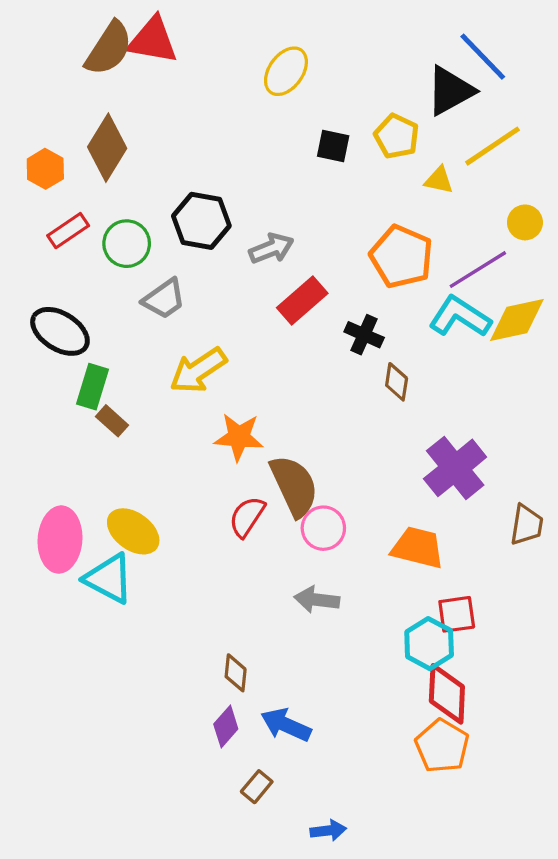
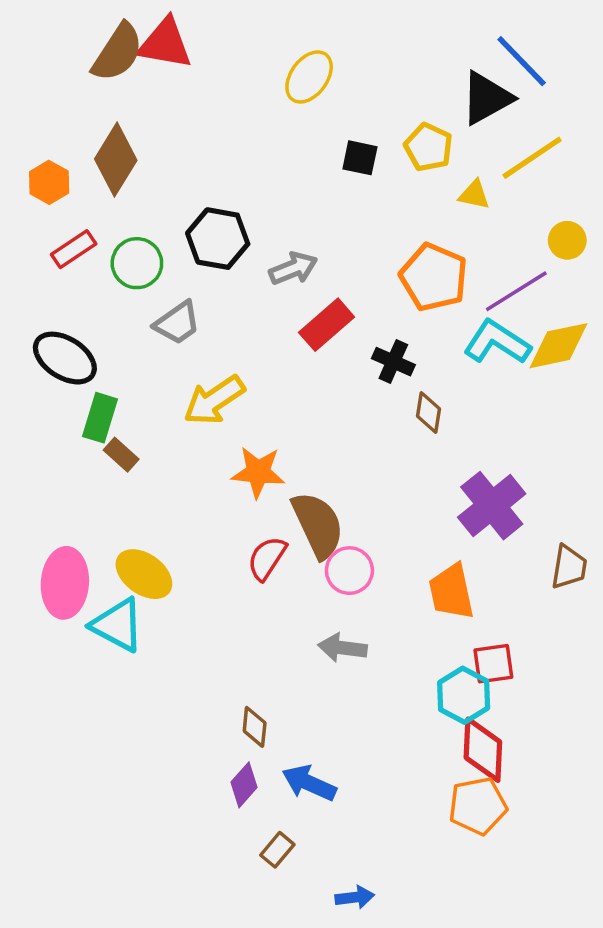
orange trapezoid: (418, 548) -> (451, 592), turned -116
orange pentagon: (442, 746) -> (478, 806), turned 30

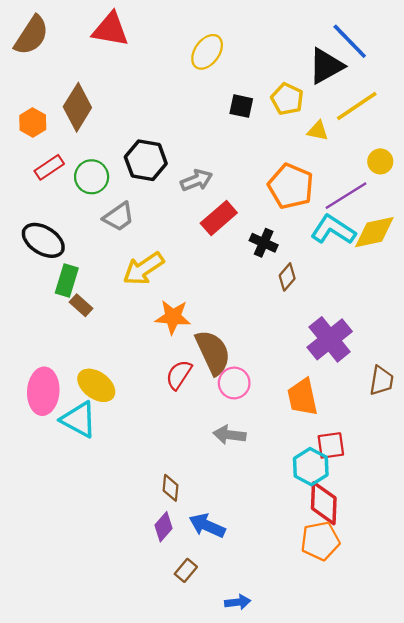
brown semicircle: (118, 52) -> (31, 35), moved
brown diamond: (428, 412) -> (287, 277), turned 32

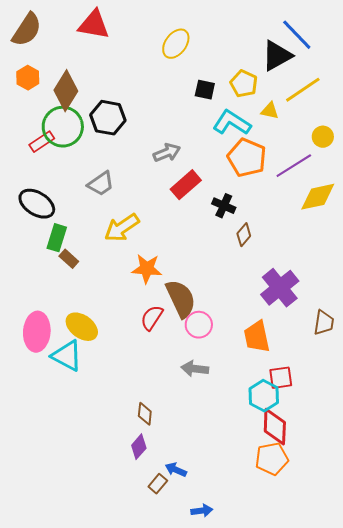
orange hexagon: (33, 123) -> (28, 78), moved
black hexagon: (146, 160) -> (108, 118), moved
green circle: (92, 177) -> (63, 127), moved, size x1.4
cyan L-shape: (333, 230) -> (232, 123), moved
blue arrow: (207, 526) -> (176, 470), moved, size x0.7

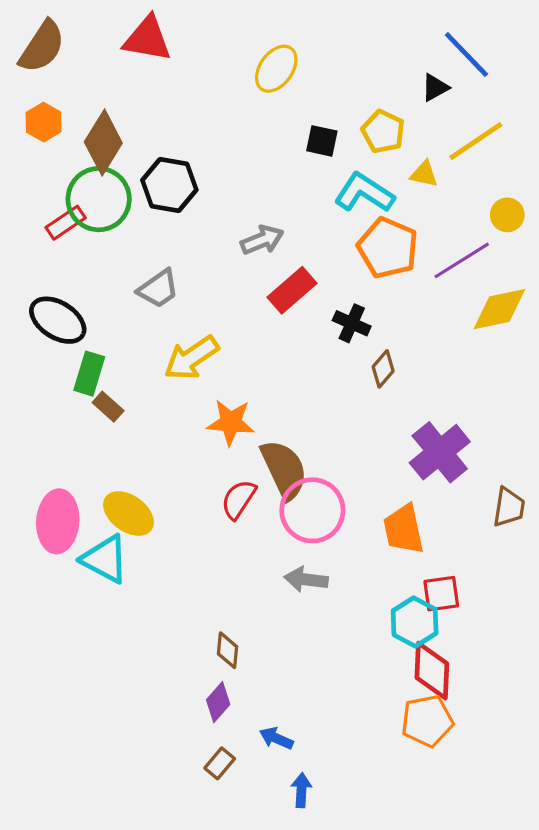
black triangle: (277, 56) -> (435, 88), size x0.6
pink circle: (199, 325) -> (312, 510), size x1.5
brown rectangle: (158, 484) -> (220, 763), moved
blue arrow: (202, 511) -> (301, 790), moved, turned -80

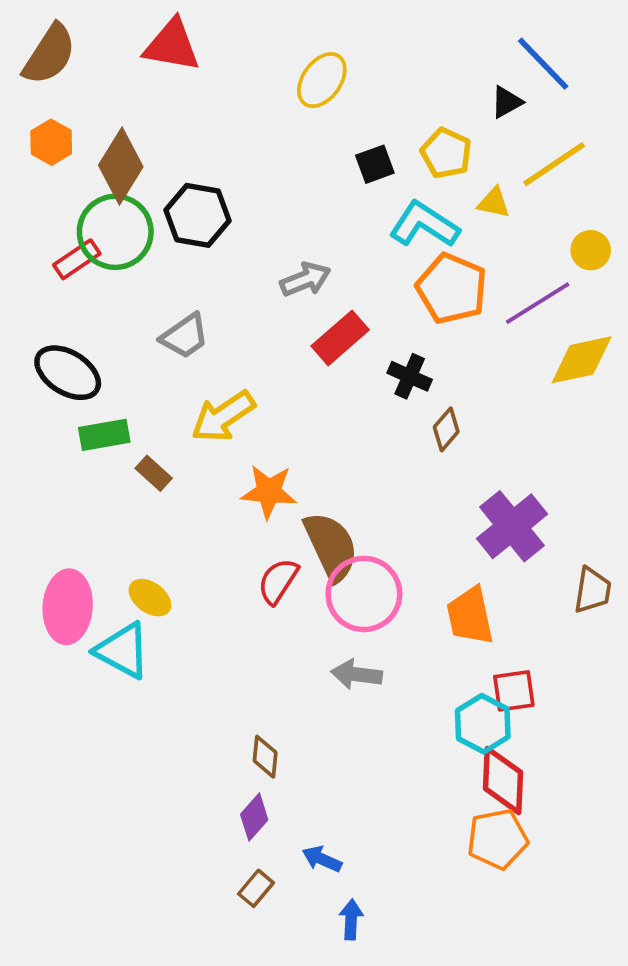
black square: (322, 141) -> (375, 164), turned -32
green rectangle: (89, 374) -> (104, 435), turned 63
brown rectangle: (108, 407) -> (154, 473), moved
yellow ellipse: (128, 513) -> (150, 598), size x0.7

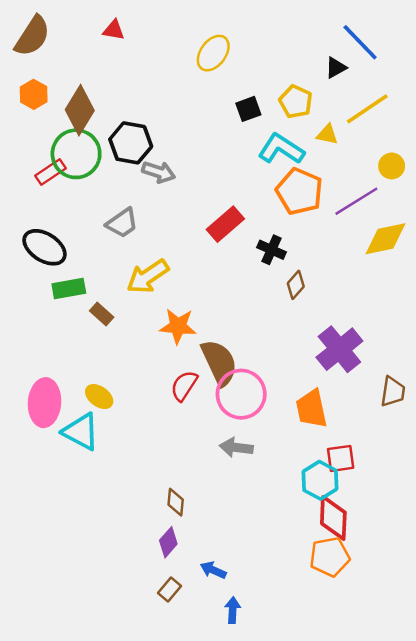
red triangle: (172, 45) -> (114, 30), size x0.6
gray arrow: (305, 279) -> (159, 172), moved, turned 40

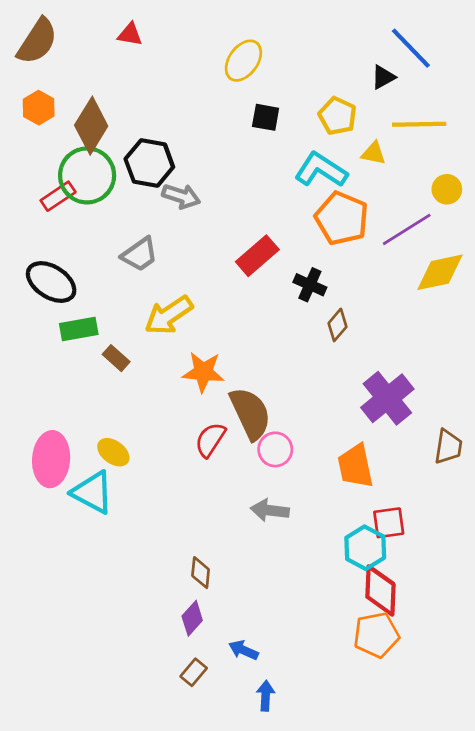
black square: (248, 109) -> (266, 117), moved, turned 30
yellow line: (367, 109) -> (419, 124), turned 33
pink circle: (241, 394) -> (275, 449), size x0.6

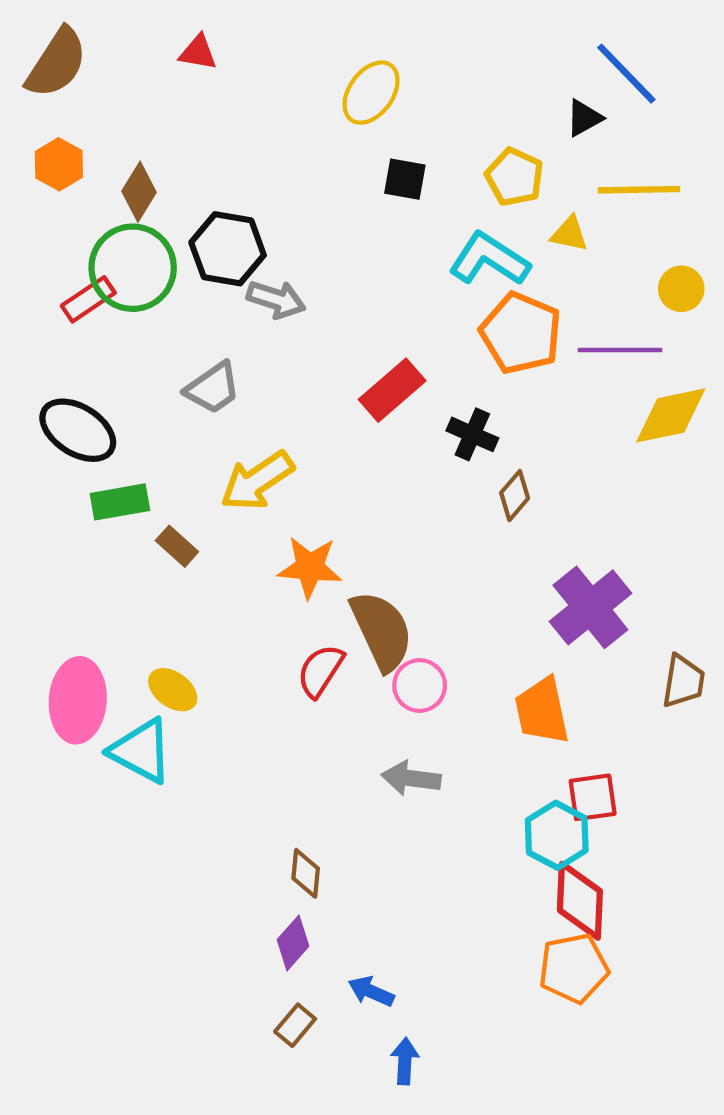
brown diamond: (91, 126) -> (139, 192), size x0.7
purple line: (407, 229) -> (620, 350), turned 32

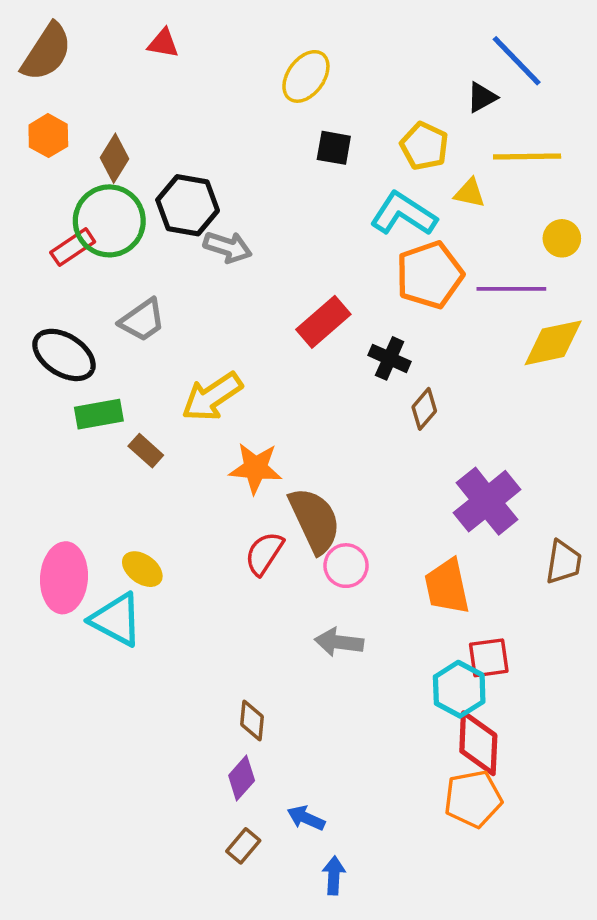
orange pentagon: (521, 333) -> (430, 275), turned 30
gray trapezoid: (213, 388) -> (142, 320), moved

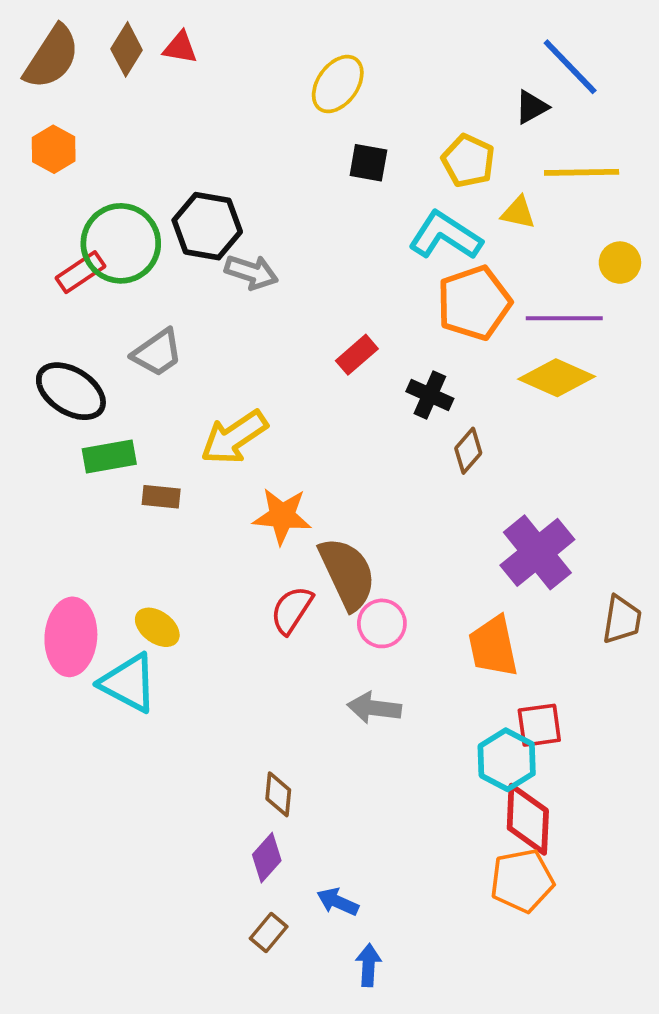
brown diamond: (114, 158) -> (127, 49), moved
red rectangle: (323, 322) -> (357, 355), size x0.7
yellow diamond: (553, 343) -> (557, 378), moved, turned 36
brown rectangle: (146, 451) -> (161, 497), turned -36

